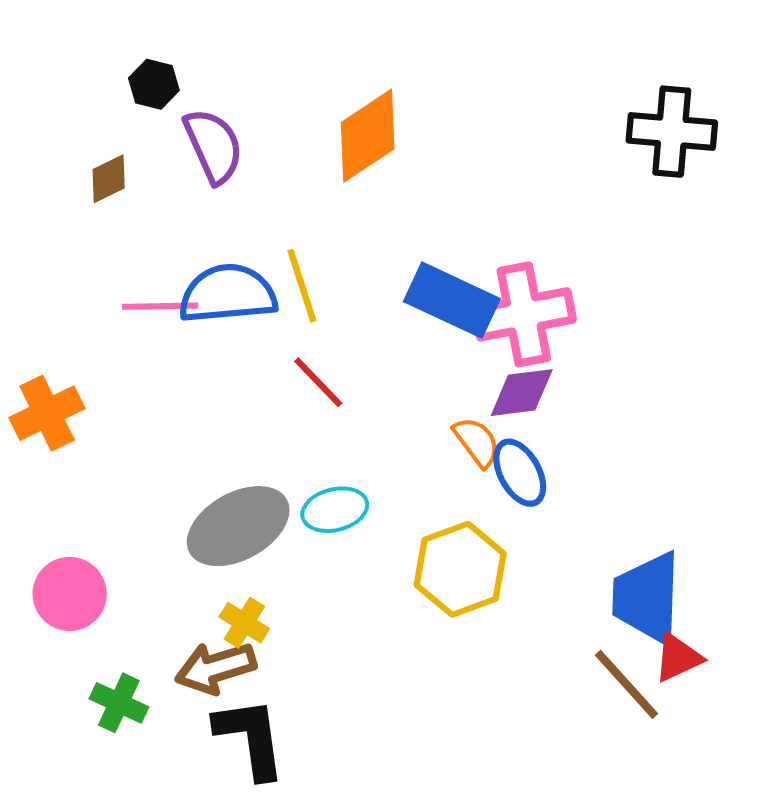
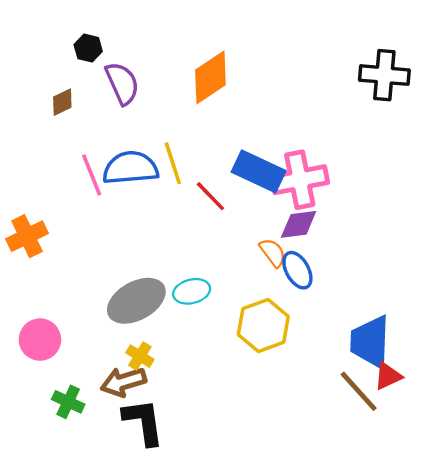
pink line: (160, 306) -> (92, 175), turned 69
red line: (318, 382) -> (210, 196), moved

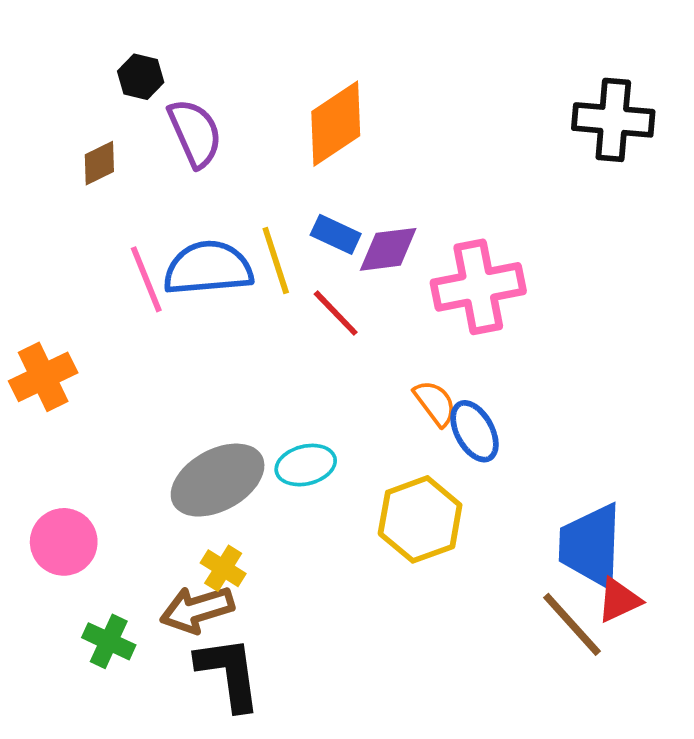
blue rectangle: (259, 171) -> (336, 234), moved, size x0.6
purple diamond: (299, 224) -> (388, 249), moved

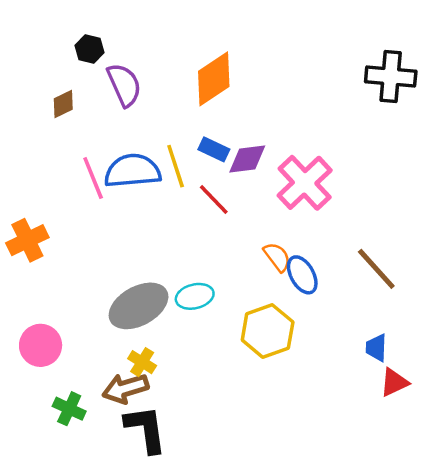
pink cross: (478, 287) -> (305, 183), turned -32
blue trapezoid: (591, 546) -> (376, 348), size x0.5
brown line: (572, 624) -> (376, 269), moved

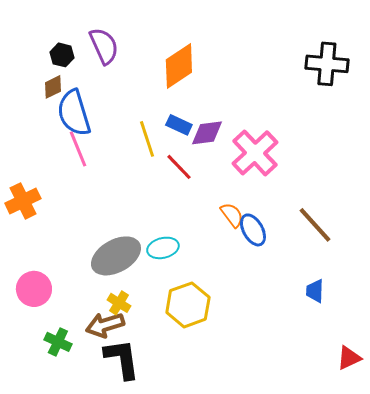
black hexagon: (90, 49) -> (62, 55), moved
purple semicircle: (124, 85) -> (104, 46), moved
blue semicircle: (133, 171) -> (74, 113), moved, turned -102
yellow hexagon: (268, 331) -> (188, 305), moved
red triangle: (394, 382) -> (349, 358), moved

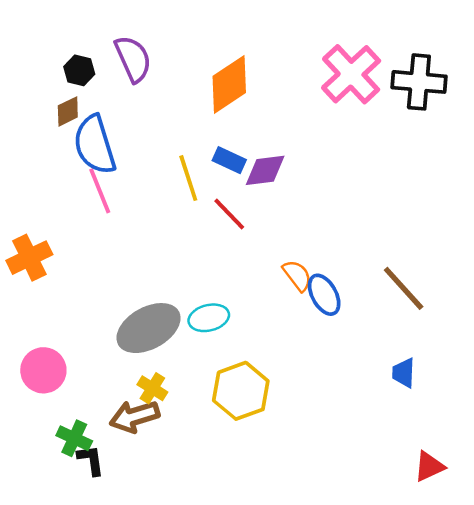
pink cross: (255, 153) -> (351, 74), moved
red triangle: (349, 358) -> (429, 466), moved
black L-shape: (122, 359) -> (91, 460), moved, size x0.6

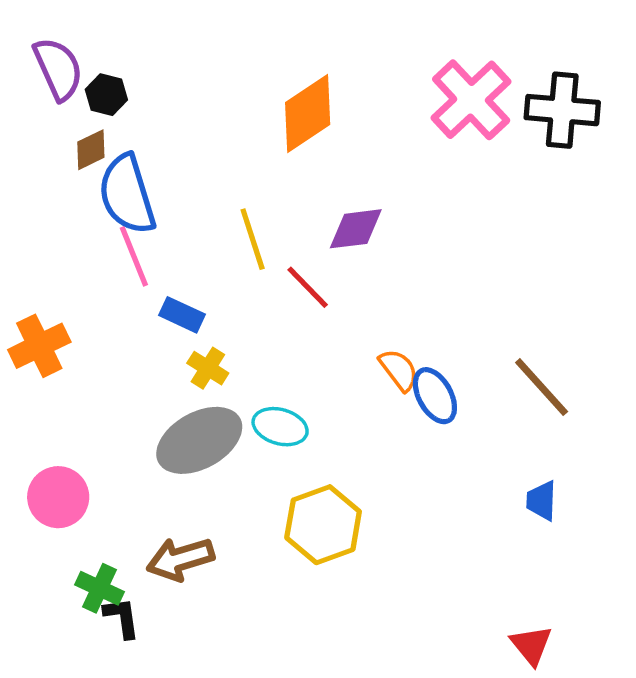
purple semicircle: (133, 59) -> (58, 69), moved
blue rectangle: (229, 160) -> (182, 315), moved
cyan ellipse: (209, 318) -> (280, 427), turned 30
yellow cross: (152, 388) -> (208, 368), moved
red triangle: (429, 466) -> (531, 645), moved, turned -44

